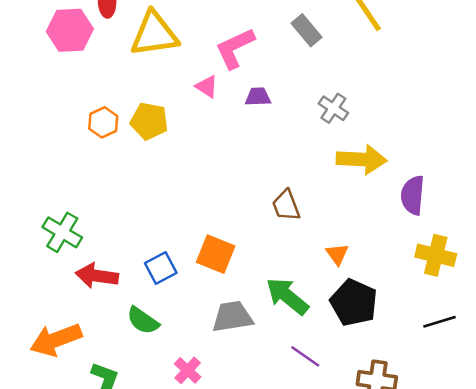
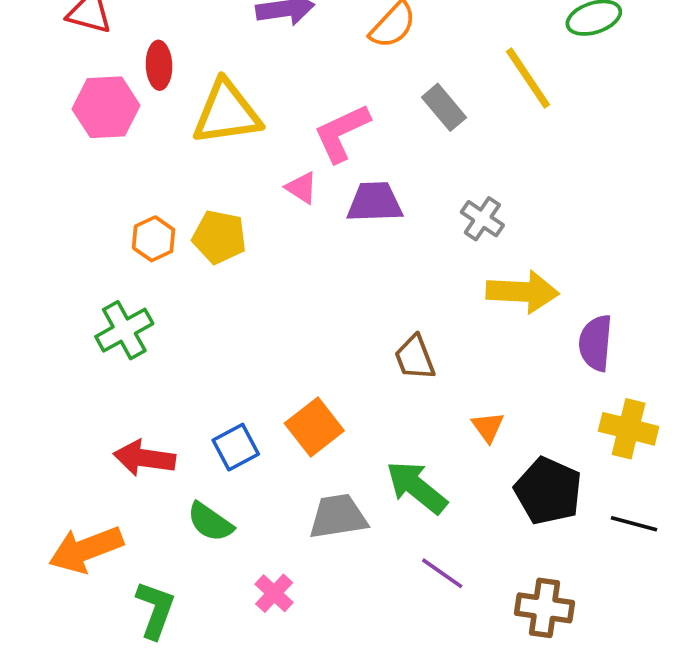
purple trapezoid: (258, 97) -> (375, 202), size x1.5
green cross: (62, 232) -> (124, 330), moved, turned 30
orange square: (216, 254) -> (314, 427), turned 30
black pentagon: (354, 303) -> (548, 491), moved
black line: (439, 322) -> (634, 524), turned 32

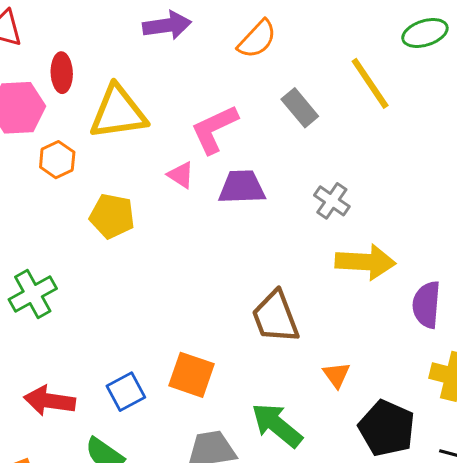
orange hexagon: (154, 239) -> (57, 160), moved
brown trapezoid: (415, 358) -> (275, 317), size x1.4
orange square: (314, 427) -> (191, 375), turned -33

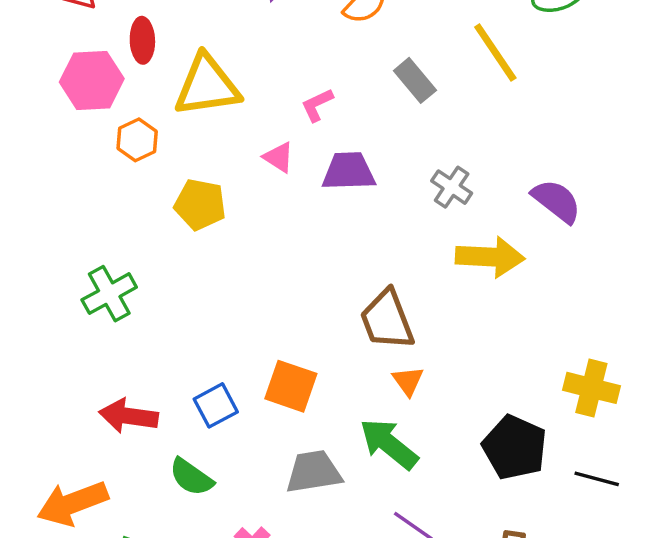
pink L-shape: (214, 129) -> (317, 105), size x0.6
purple semicircle: (426, 305) -> (556, 201), moved, turned 123
orange triangle: (336, 375) -> (408, 381), moved

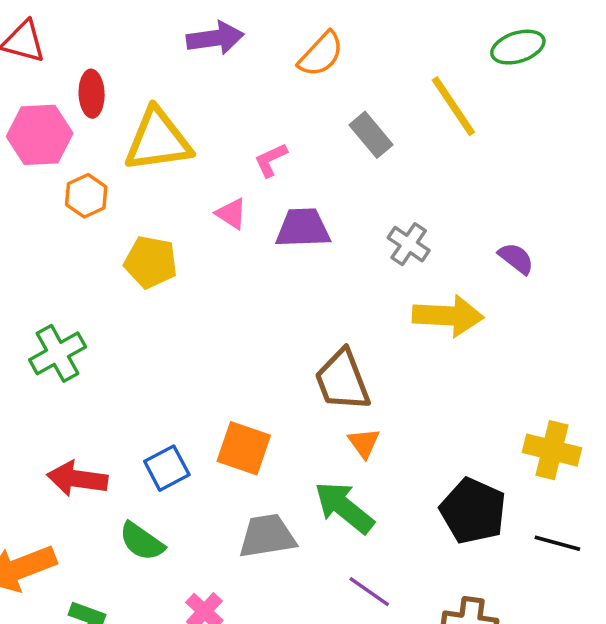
purple semicircle: (556, 201) -> (516, 258), size x0.7

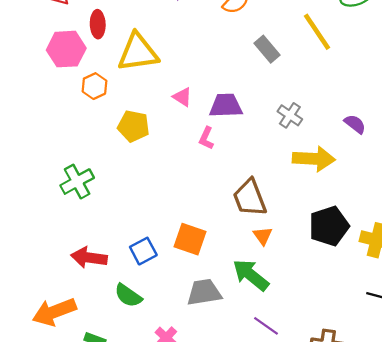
pink L-shape: (271, 160) -> (206, 138), moved, turned -40
black pentagon: (473, 511) -> (329, 226), moved, turned 30

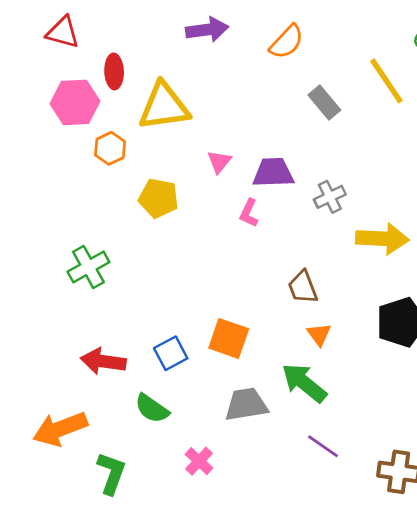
pink triangle: (182, 97) -> (219, 162), turned 36
gray cross: (290, 115) -> (330, 197), moved, turned 30
brown trapezoid: (250, 198) -> (303, 287), size x0.7

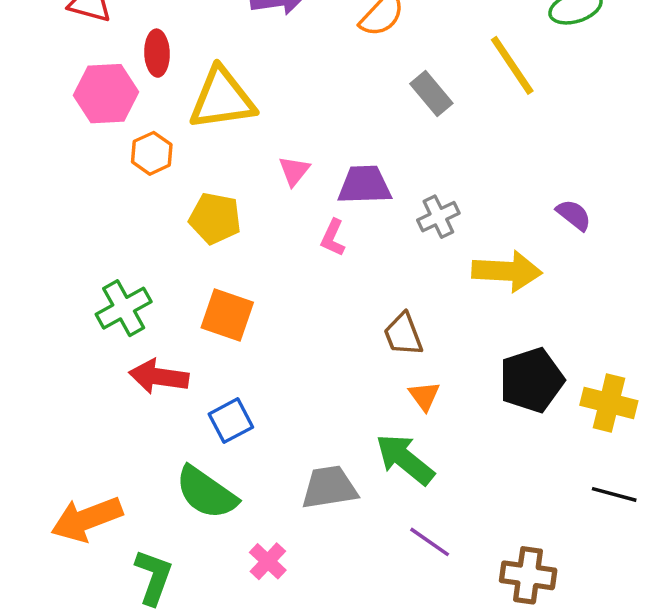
orange square: (229, 338) -> (227, 315), moved
red arrow: (103, 361) -> (159, 377), moved
green semicircle: (152, 409) -> (206, 493), size x1.4

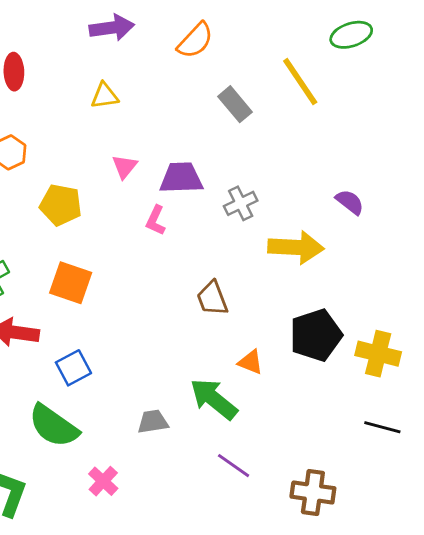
yellow triangle: (222, 99) -> (105, 96), moved, size x0.5
orange triangle: (424, 396) -> (251, 362), moved, turned -32
gray trapezoid: (329, 487) -> (153, 422), size x0.7

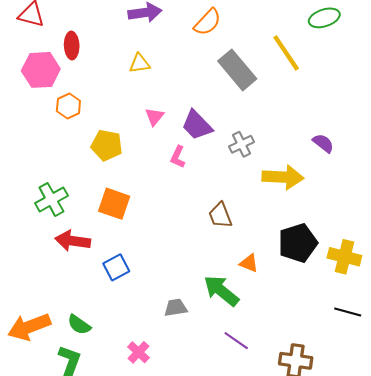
gray rectangle: (235, 104) -> (237, 70), size x1.5
purple trapezoid: (181, 178) -> (197, 125), turned -132
green semicircle: (54, 426) -> (79, 325), moved, size x0.6

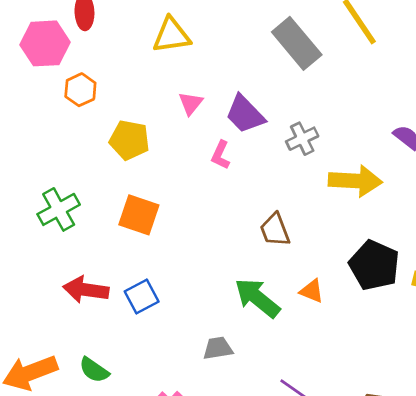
yellow triangle: (140, 64) -> (172, 35), size x1.4
red arrow: (73, 241) -> (86, 290), moved
black pentagon: (298, 243) -> (374, 265), turned -30
green arrow: (221, 291) -> (257, 298), moved

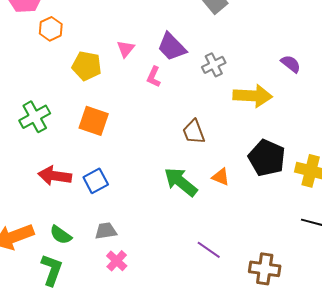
pink triangle: (191, 103) -> (126, 49), moved
gray trapezoid: (218, 348) -> (106, 231), moved

